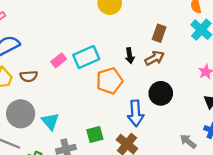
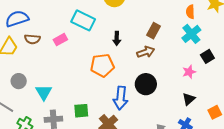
black arrow: (130, 56) -> (117, 38), moved
cyan rectangle: (86, 57) -> (83, 20), moved, turned 40
brown semicircle: (29, 76) -> (32, 39), moved
gray circle: (21, 114) -> (19, 81), size x0.6

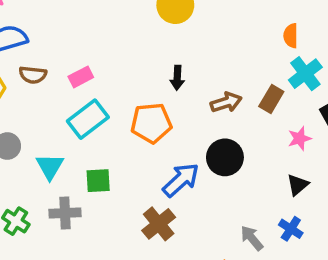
orange semicircle: (190, 12) -> (291, 36), moved
cyan rectangle: (83, 20) -> (88, 119), moved, turned -65
brown rectangle: (154, 31) -> (271, 99), moved
blue arrow: (121, 98) -> (181, 180), turned -140
green square: (81, 111) -> (98, 181), moved

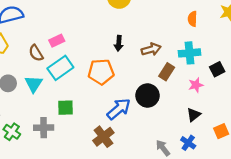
cyan cross: (305, 74) -> (190, 53), moved, turned 30
brown semicircle: (33, 75) -> (36, 53), moved, turned 49
brown rectangle: (271, 99) -> (167, 72), moved
brown arrow: (226, 102) -> (151, 49), moved
cyan triangle: (50, 166) -> (34, 84), moved

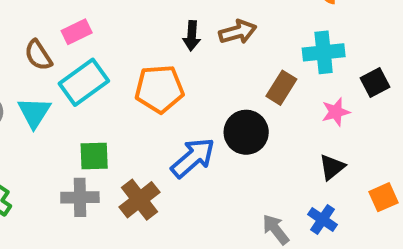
brown arrow: (151, 49) -> (238, 32), moved
gray cross: (44, 128) -> (80, 197), moved
brown cross: (103, 137) -> (139, 200), moved

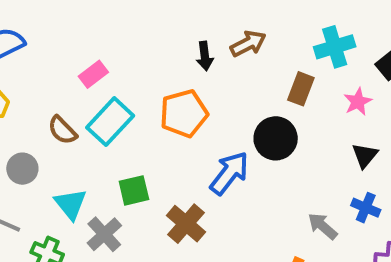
brown semicircle: (38, 55) -> (62, 130), moved
cyan triangle: (34, 112) -> (71, 204), moved
gray cross: (80, 197) -> (104, 234), moved, turned -30

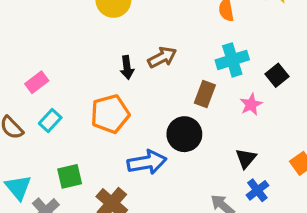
cyan rectangle: (110, 122) -> (50, 121), size x0.6
black triangle: (365, 155) -> (246, 158), moved
blue arrow: (229, 173) -> (147, 162), turned 42
blue cross: (366, 208) -> (257, 190), turned 30

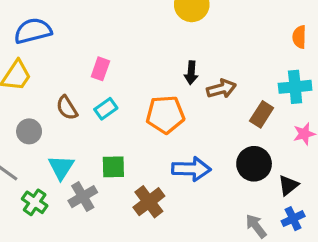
brown arrow: (162, 57) -> (221, 89), moved
pink rectangle: (37, 82) -> (100, 69), turned -45
black circle: (184, 134) -> (254, 164), moved

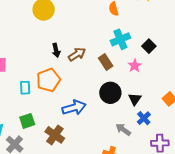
cyan rectangle: (106, 109) -> (25, 88), moved, turned -40
brown rectangle: (262, 114) -> (106, 62), turned -49

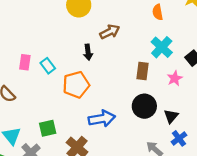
cyan cross: (120, 39) -> (162, 47), turned -30
brown arrow: (77, 54) -> (110, 32), moved
brown rectangle: (106, 62) -> (142, 71), turned 35
cyan rectangle: (25, 88) -> (48, 66), moved, turned -40

